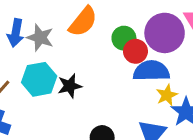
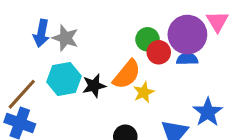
orange semicircle: (83, 22) -> (127, 74), moved
blue semicircle: (151, 71) -> (187, 59), moved, size x0.6
yellow star: (167, 95) -> (144, 92), moved

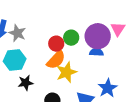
red circle: (159, 52) -> (56, 44), moved
black star: (94, 86) -> (26, 83), moved
yellow star: (144, 92) -> (66, 72), size x1.5

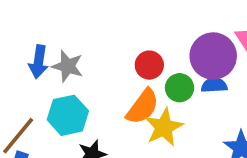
green circle: (71, 38) -> (180, 88), moved
red circle: (56, 44) -> (149, 65), moved

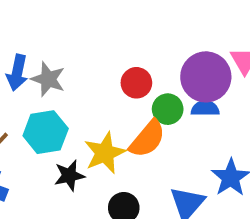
orange semicircle: (143, 107) -> (147, 139), moved
yellow star: (164, 127) -> (105, 153), moved

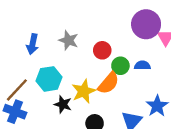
purple circle: (206, 77) -> (146, 24), moved
gray star: (48, 79) -> (69, 40), moved
black star: (69, 176) -> (63, 104), turned 30

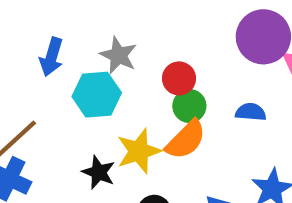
green circle: (120, 66) -> (189, 106), moved
cyan hexagon: (49, 79) -> (97, 95), moved

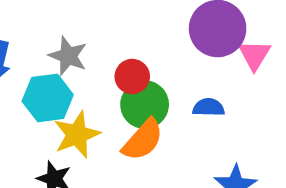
green circle: (189, 106) -> (145, 105), size x1.4
yellow star: (139, 151) -> (77, 135), moved

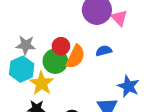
green circle: (145, 105) -> (55, 61), moved
orange semicircle: (143, 140) -> (76, 57), moved

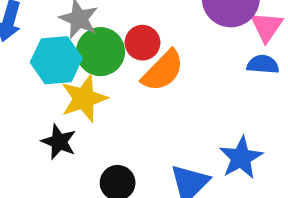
blue semicircle: (104, 51) -> (263, 64), moved
green circle: (55, 61) -> (101, 52), moved

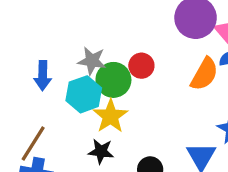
orange semicircle: (163, 71) -> (204, 74), moved

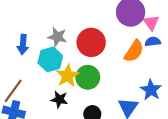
red circle: (141, 66) -> (91, 42), size x1.6
green circle: (113, 80) -> (88, 77), moved

